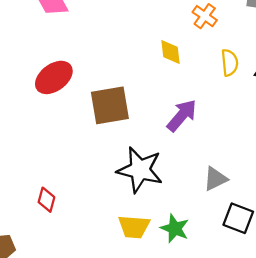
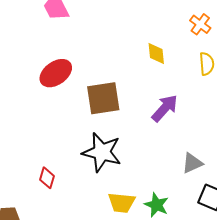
orange cross: (205, 16) -> (200, 24), moved
black star: (140, 170) -> (102, 152), moved

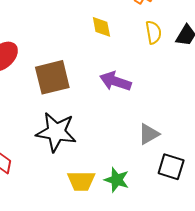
purple arrow: (165, 108) -> (115, 81), turned -108

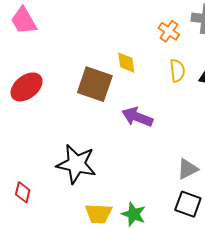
brown square: (52, 77) -> (95, 84), moved, turned 30
gray triangle: (149, 134) -> (188, 169), moved

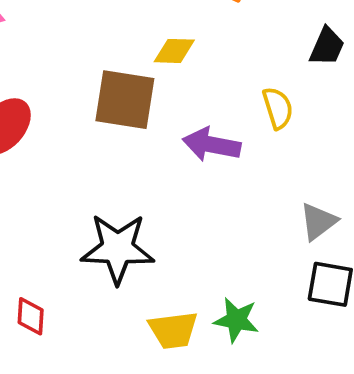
yellow diamond: (126, 63) -> (174, 51), turned -70
yellow semicircle: (177, 71) -> (278, 108), moved

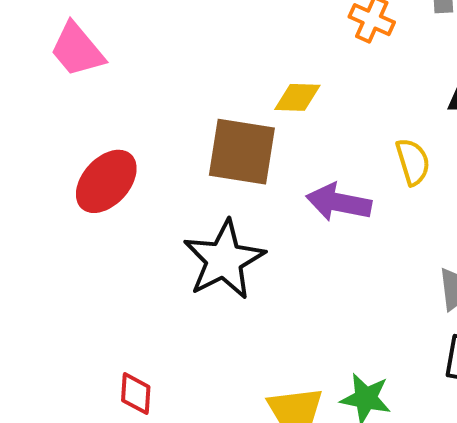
black star: (118, 249) -> (224, 260), moved, turned -30

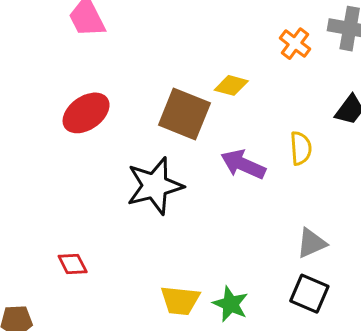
red diamond: (136, 394) -> (73, 264), turned -44

